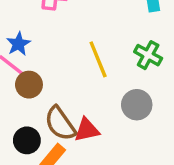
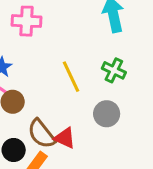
red triangle: (87, 130) -> (65, 138), turned 40

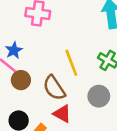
brown semicircle: (41, 134) -> (54, 88), moved

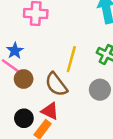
yellow line: (71, 63) -> (71, 59), turned 40
red triangle: (62, 114) -> (50, 111), moved

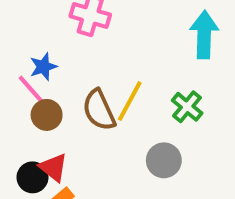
brown semicircle: (56, 84) -> (99, 110), moved
red triangle: (50, 111) -> (53, 167), moved

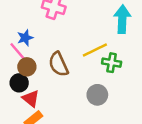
yellow line: (130, 101) -> (95, 50), moved, turned 35
green cross: (187, 107) -> (112, 63), turned -30
black circle: (32, 177) -> (19, 83), moved

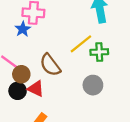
blue star: (25, 38) -> (23, 29), moved
red triangle: (31, 99) -> (36, 89), moved

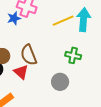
yellow line: (81, 44) -> (63, 21), moved
red triangle: (36, 89) -> (21, 72), moved

